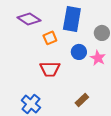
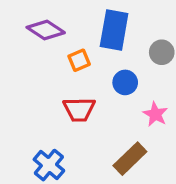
pink star: (98, 58) -> (155, 114), moved
brown rectangle: (82, 100) -> (130, 159), size x1.5

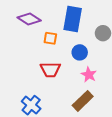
orange square: (79, 60) -> (50, 38), turned 32
pink star: (155, 114) -> (89, 75), moved

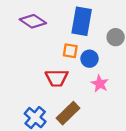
orange square: (50, 38) -> (70, 51), moved
brown rectangle: (83, 101) -> (68, 113), moved

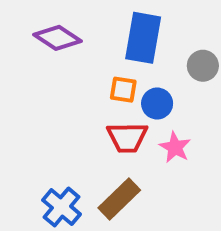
red trapezoid: (57, 78) -> (127, 137), moved

